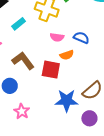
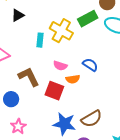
cyan rectangle: (19, 24) -> (40, 40), moved, turned -56
pink semicircle: (57, 37) -> (60, 66), moved

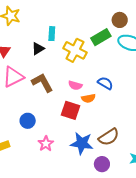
black triangle: (18, 15) -> (38, 49), moved
cyan rectangle: (40, 40) -> (52, 34), moved
brown L-shape: (29, 77) -> (42, 83), moved
pink star: (18, 126) -> (46, 144), moved

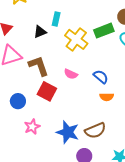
orange semicircle: (88, 98) -> (107, 97), moved
red square: (70, 110) -> (47, 91), moved

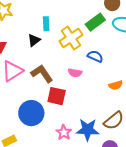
yellow cross: (76, 39) -> (71, 38), turned 35
blue semicircle: (101, 77) -> (95, 56), moved
blue circle: (18, 101) -> (31, 113), size x1.6
pink star: (32, 127) -> (64, 132), moved

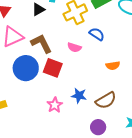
blue circle: (31, 113) -> (26, 68), moved
blue star: (88, 130) -> (79, 96), moved, size x0.7

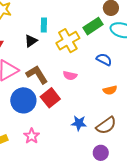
blue semicircle: (97, 34) -> (104, 59), moved
red square: (53, 68) -> (50, 98), turned 36
pink star: (55, 105) -> (32, 136), moved

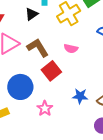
blue circle: (23, 100) -> (20, 87), moved
pink star: (32, 136) -> (45, 108), moved

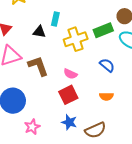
black triangle: (32, 14) -> (39, 32), turned 32
red square: (51, 71) -> (68, 95), moved

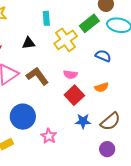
cyan rectangle: (55, 19) -> (46, 18), moved
orange semicircle: (106, 96) -> (101, 87), moved

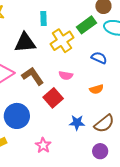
black triangle: (29, 43) -> (25, 43), size x1.6
red square: (74, 95) -> (53, 98), moved
pink star: (49, 136) -> (43, 145), moved

